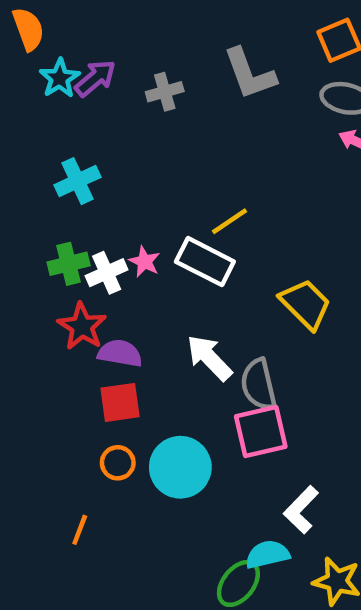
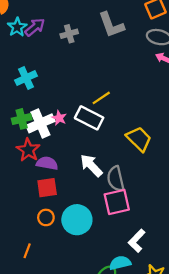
white cross: (107, 273) -> (40, 123), size x1.4

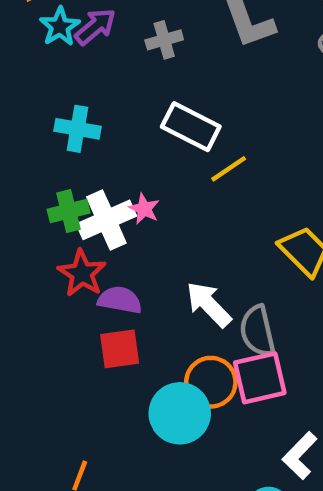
cyan cross: (26, 78) -> (77, 129), turned 35
white rectangle: (89, 118) -> (191, 127), moved
orange circle: (46, 217) -> (211, 382), moved, size x1.5

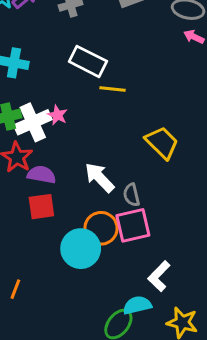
yellow line: (229, 169) -> (113, 89), turned 40
gray semicircle: (258, 331) -> (131, 195), size x0.7

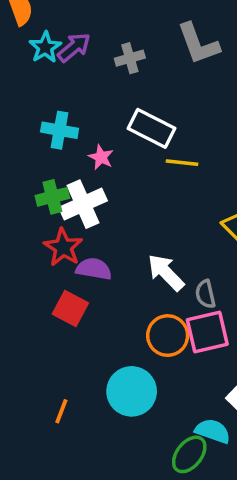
pink star: (57, 115) -> (101, 157), moved
red square: (41, 207) -> (70, 309), moved, turned 36
cyan circle: (81, 249) -> (132, 391), moved
cyan semicircle: (137, 305) -> (213, 431), turned 32

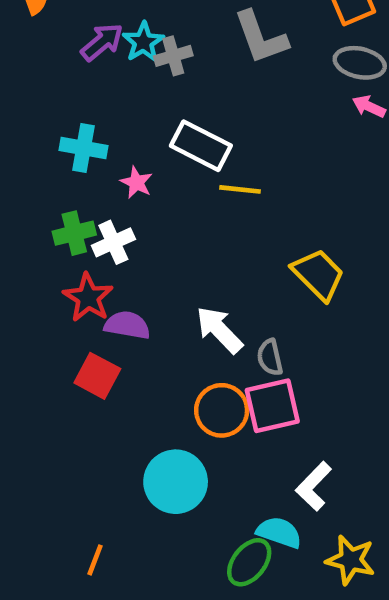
cyan star: (45, 47) -> (143, 42), moved
white cross: (83, 204) -> (113, 242), size x0.7
orange line: (61, 411) -> (95, 560), moved

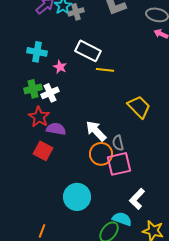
orange circle: (222, 410) -> (101, 154), moved

